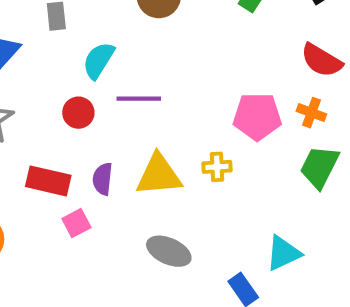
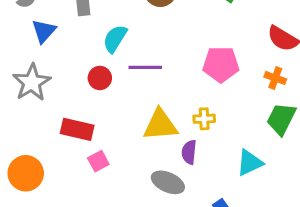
pink pentagon: (257, 117) -> (221, 64), moved
purple semicircle: (103, 179) -> (189, 152), moved
cyan triangle: (283, 253) -> (250, 163), moved

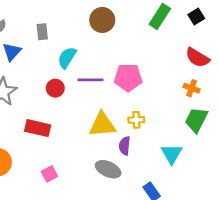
pink pentagon: (221, 64) -> (128, 78), moved
pink square: (98, 161) -> (49, 174), moved
cyan triangle: (250, 163) -> (172, 154), turned -35

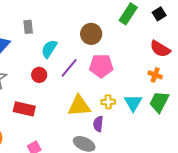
brown circle: (102, 20) -> (91, 34), moved
purple line: (91, 80) -> (69, 68), turned -50
cyan triangle: (172, 154) -> (133, 103), moved

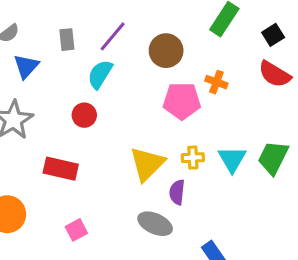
black square: (159, 14) -> (273, 35), moved
purple line: (69, 68) -> (113, 36), moved
orange cross: (155, 75) -> (216, 82), moved
yellow triangle: (79, 106) -> (147, 164), turned -40

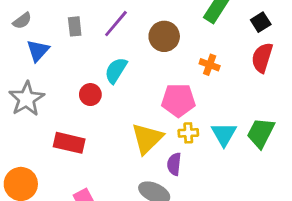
cyan semicircle: (100, 74) -> (116, 70), moved
red semicircle: (275, 74) -> (262, 58), turned 76
pink pentagon: (182, 101) -> (178, 100), moved

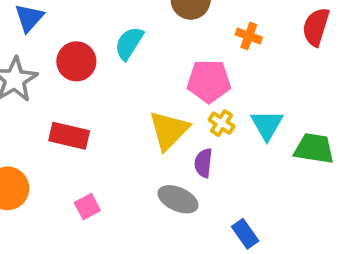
red circle: (90, 95) -> (76, 61), moved, size x1.4
yellow cross: (188, 133) -> (222, 123), turned 36
green trapezoid: (261, 133) -> (314, 148), moved, turned 72

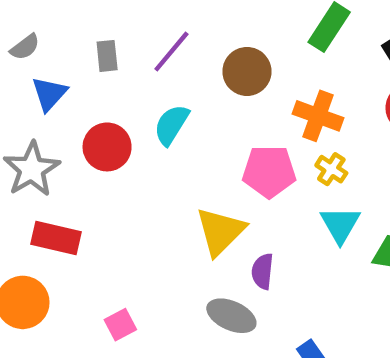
orange cross: (249, 36) -> (318, 116), size x1.5
yellow cross: (222, 123) -> (331, 169), moved
red rectangle: (69, 136) -> (56, 238), moved

